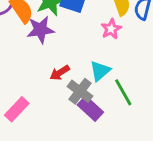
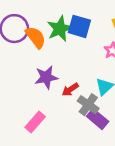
purple star: (40, 30) -> (46, 77), moved

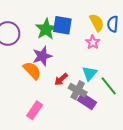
orange semicircle: (36, 37) -> (32, 71), moved
purple star: (46, 77) -> (42, 56), moved

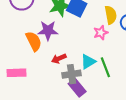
green line: (109, 86) -> (105, 67), moved
gray cross: (78, 90) -> (72, 74), turned 36
pink rectangle: (35, 110) -> (17, 73), moved, turned 36

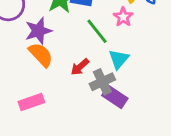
purple star: (48, 31) -> (38, 31), moved
green line: (105, 67) -> (97, 31), moved

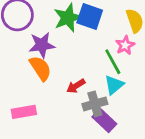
green line: (97, 31) -> (113, 62), moved

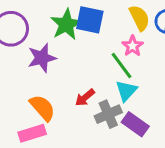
orange semicircle: (40, 68) -> (42, 108), moved
purple rectangle: (104, 120) -> (135, 124), moved

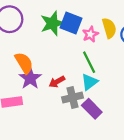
pink star: (133, 46) -> (90, 34), moved
purple star: (42, 58) -> (30, 78), moved, turned -30
orange semicircle: (42, 108) -> (24, 63), moved

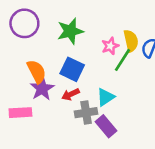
blue square: (71, 23) -> (72, 69), moved
green line: (89, 62) -> (122, 60), moved, turned 55

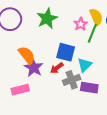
blue square: (72, 69) -> (66, 52), moved
purple rectangle: (106, 126) -> (89, 88), turned -30

